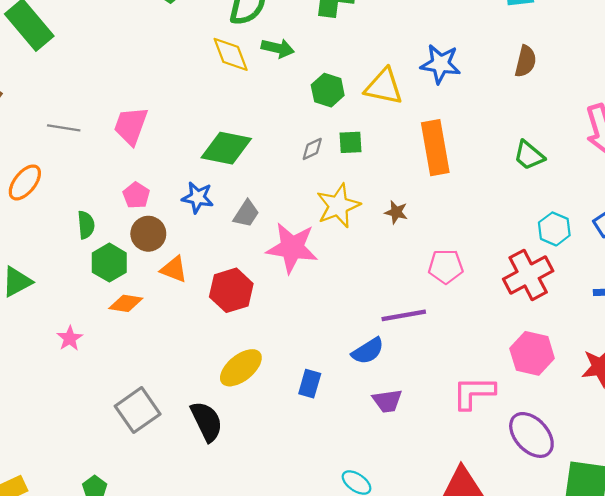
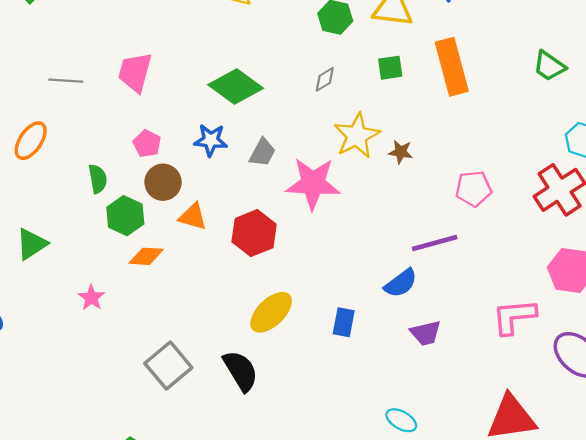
green square: (350, 142) -> (390, 68), moved
green diamond: (226, 148) -> (236, 87), turned 30
brown star: (396, 212) -> (401, 152), moved

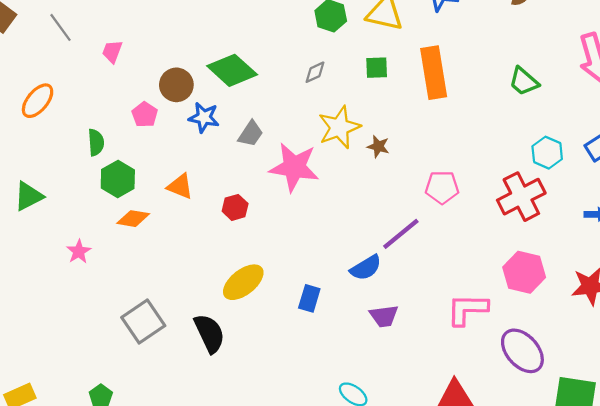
pink trapezoid: (135, 72) -> (112, 52), moved, size x0.6
gray line: (66, 81) -> (61, 27), moved, turned 44
brown circle: (163, 182) -> (176, 85), moved
red hexagon: (254, 233) -> (235, 207), size x0.6
purple line: (435, 243) -> (401, 234), turned -30

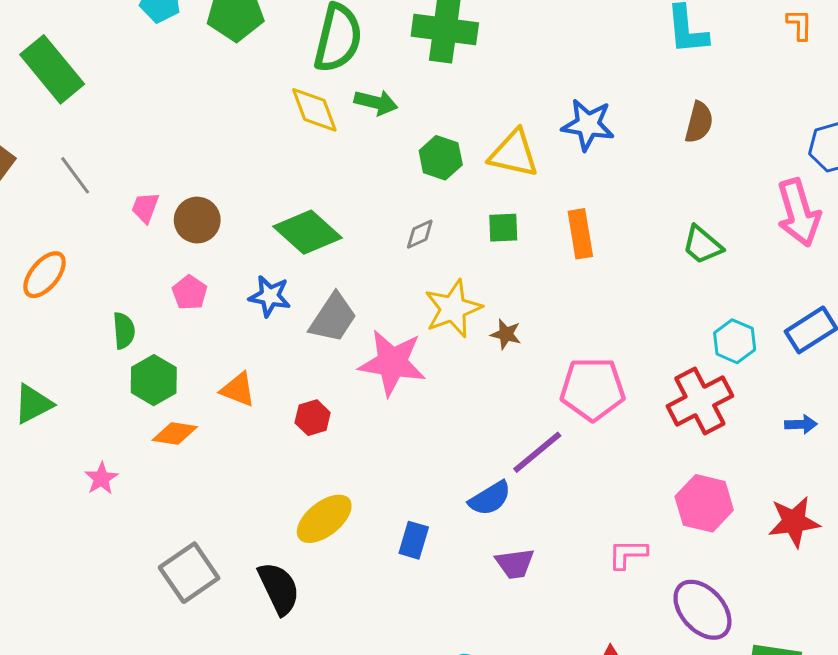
orange rectangle: (434, 73) -> (580, 234), size x0.7
brown circle: (176, 85) -> (197, 220), moved
gray trapezoid: (251, 134) -> (333, 318), size x1.4
pink pentagon: (442, 187) -> (592, 389), size x1.4
pink L-shape: (467, 309) -> (628, 554), size x0.7

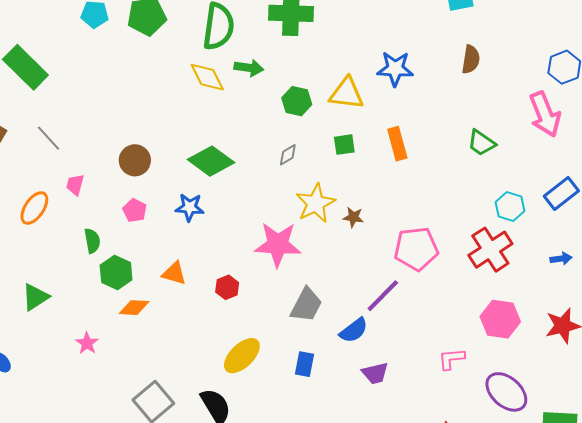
pink trapezoid: (145, 208) -> (75, 185), moved
gray trapezoid: (333, 318) -> (306, 305), moved

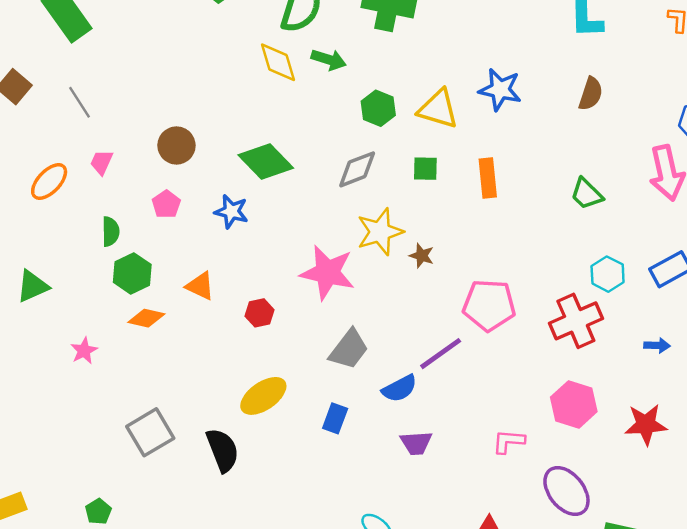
gray diamond: (288, 155) -> (357, 169), size x1.6

